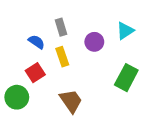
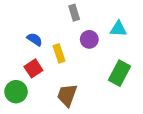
gray rectangle: (61, 27) -> (74, 13), moved
cyan triangle: (125, 31) -> (118, 29), turned 36
brown trapezoid: (71, 101) -> (67, 95), turned -125

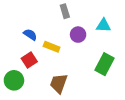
yellow rectangle: (59, 53) -> (52, 47), turned -49

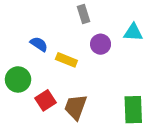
red square: (29, 60) -> (46, 100), moved
green rectangle: (104, 64) -> (133, 110), moved, turned -30
green circle: (14, 80) -> (18, 79), moved

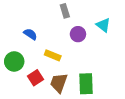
cyan triangle: (133, 32) -> (103, 25), turned 35
yellow rectangle: (66, 60) -> (53, 55), moved
green rectangle: (133, 110) -> (86, 84), moved

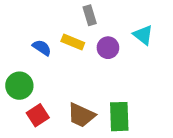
yellow rectangle: (53, 55) -> (73, 42), moved
red square: (35, 78) -> (38, 115), moved
brown trapezoid: (59, 83) -> (81, 115), turned -85

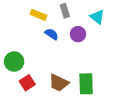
cyan triangle: (143, 35) -> (97, 17), moved
yellow rectangle: (73, 42) -> (38, 15), moved
blue semicircle: (42, 48) -> (52, 34), moved

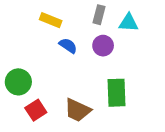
gray rectangle: (65, 11) -> (99, 15), moved, turned 32
cyan triangle: (97, 17) -> (129, 23), turned -35
green rectangle: (86, 84) -> (116, 93), moved

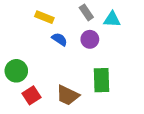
gray rectangle: (99, 15) -> (86, 12), turned -49

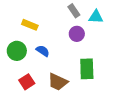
yellow rectangle: (44, 17) -> (30, 25), moved
blue semicircle: (59, 39) -> (43, 51), moved
green circle: (16, 71) -> (17, 51), moved

